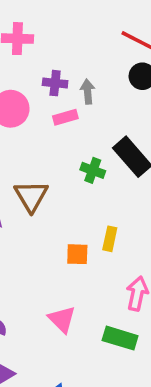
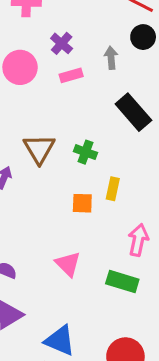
purple cross: (55, 83) -> (62, 43), turned 35
gray arrow: (88, 92) -> (111, 58), moved
green cross: (93, 170) -> (86, 152), moved

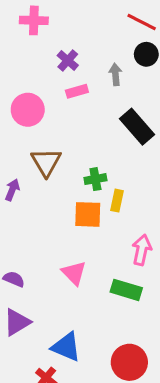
pink circle: (20, 67) -> (28, 110), moved
green cross: (86, 152) -> (95, 179), moved, turned -30
orange square: (82, 203) -> (88, 214), size x1.4

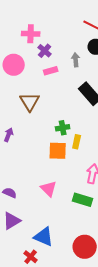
pink cross: (34, 20) -> (31, 34), moved
pink circle: (28, 110) -> (14, 65), moved
brown triangle: (46, 162) -> (30, 102), moved

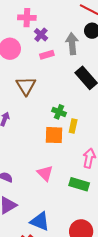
gray arrow: (76, 60) -> (72, 44), size x1.5
green cross: (63, 128) -> (59, 112), turned 32

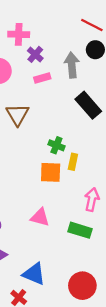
pink triangle: (45, 173) -> (40, 217), turned -30

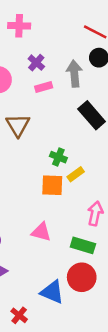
pink cross: (19, 34) -> (19, 26), moved
yellow rectangle: (73, 162) -> (76, 174), turned 42
blue triangle: (34, 274) -> (52, 292), moved
red circle: (82, 286) -> (82, 277), moved

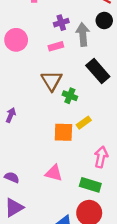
purple cross: (36, 63) -> (61, 23), moved, turned 32
brown triangle: (18, 125) -> (52, 81), moved
green cross: (58, 157) -> (70, 96), moved

